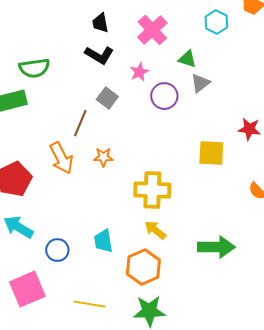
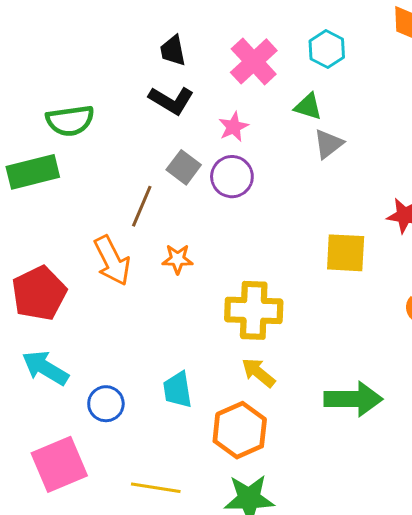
cyan hexagon: (216, 22) -> (327, 49), moved
purple circle: (164, 96) -> (232, 177), moved

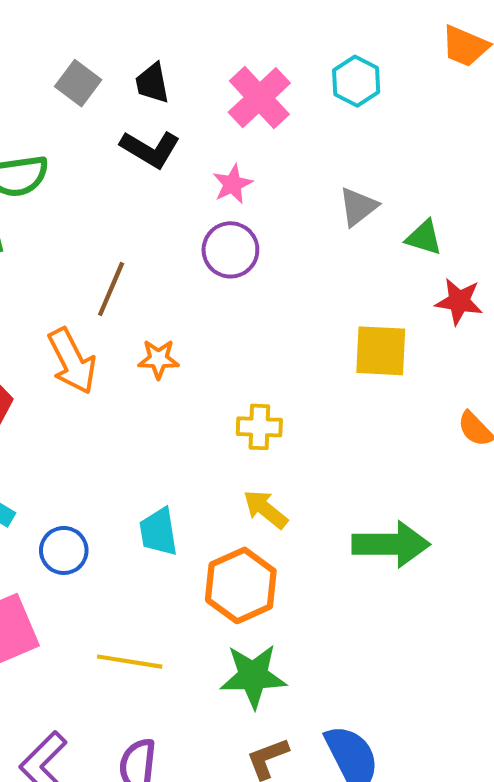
green triangle: (308, 107) -> (424, 238), moved
gray square: (184, 167) -> (78, 83), moved
yellow cross: (254, 310) -> (259, 427), size x0.6

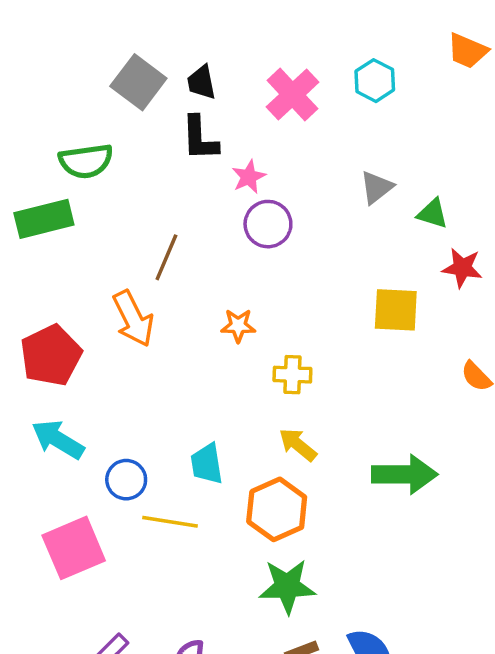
gray square: (78, 83) -> (138, 82), size x1.4
black L-shape: (150, 149) -> (200, 138), turned 57
pink star: (233, 184) -> (249, 177), moved
orange star: (158, 359) -> (238, 326), moved
yellow line: (130, 662) -> (170, 522), moved

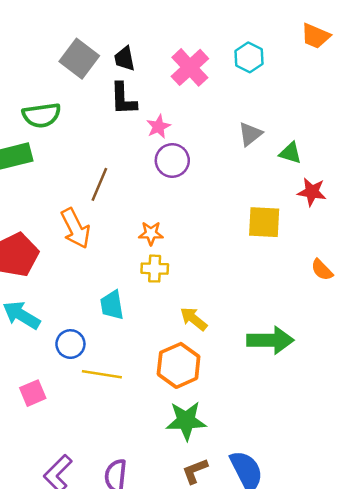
yellow cross: (292, 375) -> (155, 269), moved
cyan trapezoid: (207, 464) -> (112, 305), moved
pink square: (74, 548) -> (33, 393), size x0.6

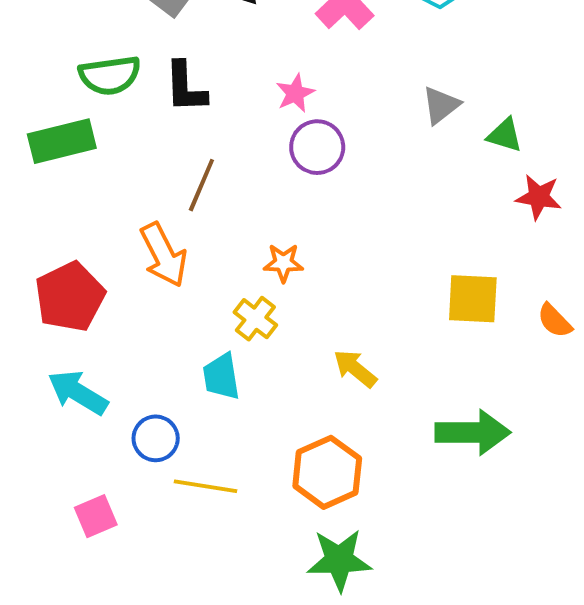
black L-shape: (123, 99) -> (186, 87), moved
yellow square: (264, 222) -> (473, 299), moved
yellow cross: (155, 269) -> (255, 319), moved, turned 36
yellow arrow: (194, 319) -> (355, 369), moved

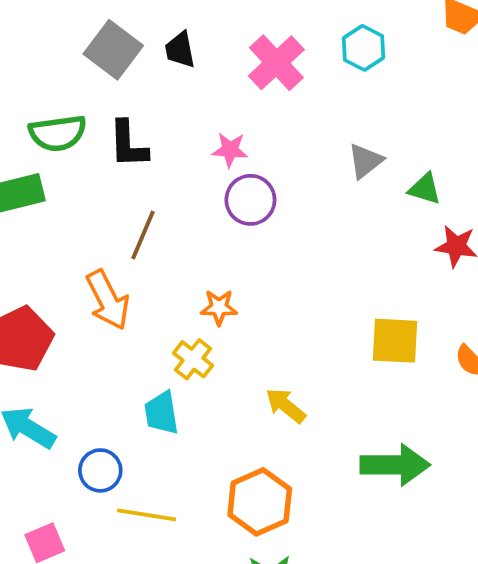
pink star: (295, 93) -> (230, 150), turned 30

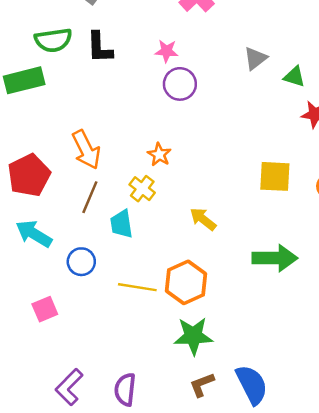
brown line: (143, 235) -> (90, 197), moved
orange star: (219, 307) -> (159, 155), turned 30
yellow line: (147, 515) -> (137, 287), moved

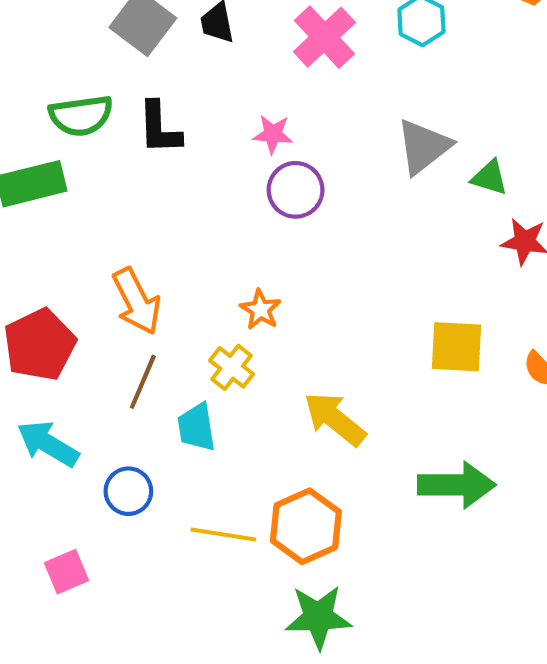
gray triangle: (255, 58) -> (424, 147), size x1.4
yellow arrow: (203, 219) -> (335, 419), size x1.4

